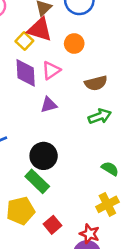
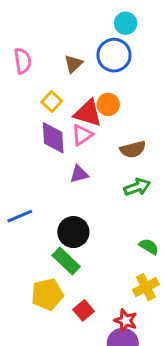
red triangle: (40, 29) -> (88, 113), moved

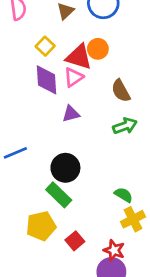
brown semicircle: (133, 149) -> (121, 91), turned 75
green semicircle: (149, 247) -> (124, 195), moved

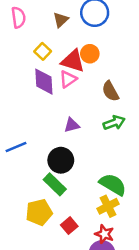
purple triangle: (71, 114) -> (72, 125), moved
green semicircle: (124, 195) -> (113, 184), size x1.6
yellow cross: (133, 219) -> (108, 206), moved

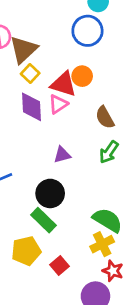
brown triangle: (61, 20) -> (23, 49), moved, size x1.6
green arrow: (114, 123) -> (109, 152), turned 145
red star: (104, 234) -> (113, 271), moved

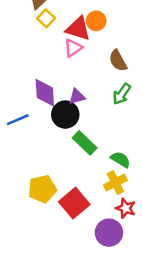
purple diamond: (31, 107) -> (45, 93), moved
black circle: (50, 193) -> (65, 115), moved
green rectangle: (43, 220) -> (85, 143), moved
green semicircle: (107, 220) -> (120, 159), size x0.7
red square: (59, 265) -> (74, 203), size x1.6

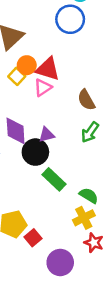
yellow square: (46, 18) -> (17, 76), moved
orange circle: (96, 21) -> (27, 65), moved
red square: (74, 203) -> (33, 238), moved, size x0.6
purple circle: (109, 233) -> (60, 262), moved

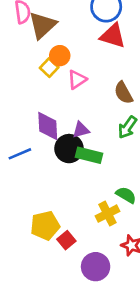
red triangle: (48, 69) -> (113, 36), moved
green rectangle: (54, 179) -> (89, 155), moved, turned -30
yellow cross: (84, 218) -> (107, 214), moved

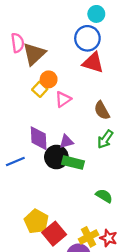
yellow cross: (107, 214) -> (89, 237), moved
yellow pentagon: (45, 226) -> (36, 221), turned -30
red square: (66, 240) -> (54, 234), size x1.5

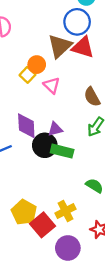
brown triangle: (34, 54) -> (60, 46), moved
pink triangle: (63, 99) -> (52, 85), turned -42
yellow cross: (89, 237) -> (66, 211), moved

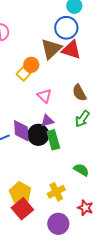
pink triangle: (52, 85) -> (44, 96), moved
purple diamond: (26, 126) -> (21, 131), moved
green rectangle: (62, 151) -> (53, 140), turned 60
red square: (42, 225) -> (22, 209), moved

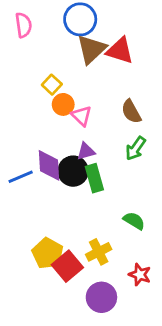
blue circle: (66, 28) -> (80, 19), moved
orange circle: (31, 65) -> (63, 104), moved
red square: (22, 209) -> (67, 266), moved

